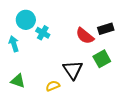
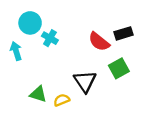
green triangle: (18, 81) -> (38, 94), moved

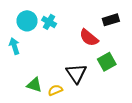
black rectangle: (123, 33) -> (111, 20), moved
cyan cross: (50, 38) -> (49, 22), moved

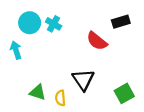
green square: (107, 62) -> (124, 93), moved
yellow semicircle: (55, 90) -> (60, 98), turned -72

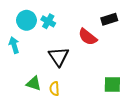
black triangle: (83, 80) -> (59, 57), moved
green square: (124, 93) -> (112, 84), turned 30

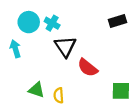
red semicircle: (88, 37) -> (88, 68), moved
black triangle: (59, 57) -> (65, 47), moved

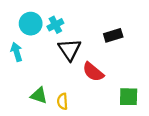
black rectangle: (118, 21) -> (113, 35), moved
cyan cross: (52, 23) -> (55, 25), turned 32

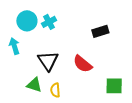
black triangle: (70, 50) -> (48, 61), moved

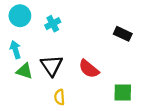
cyan circle: (27, 21) -> (20, 16), moved
black rectangle: (100, 31) -> (123, 34), moved, turned 42
green triangle: (34, 85) -> (24, 71), moved

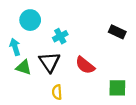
cyan circle: (20, 16) -> (30, 20), moved
cyan cross: (53, 24) -> (60, 36), moved

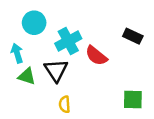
cyan cross: (60, 36) -> (68, 41), size x1.5
red semicircle: (85, 65) -> (96, 56), moved

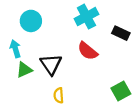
cyan cross: (68, 41) -> (86, 17), moved
green triangle: (27, 76) -> (24, 70), turned -42
green square: (133, 99) -> (121, 91), turned -30

